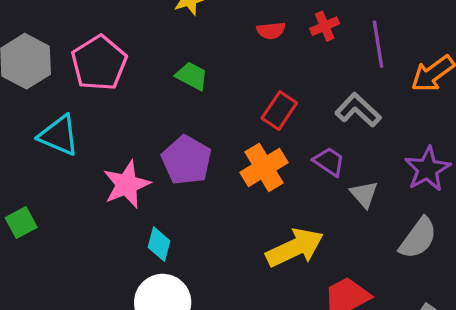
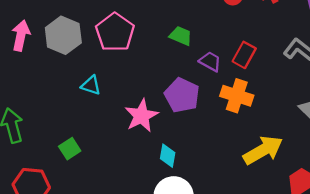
cyan triangle: (59, 135) -> (91, 85), size x0.7
purple trapezoid: (329, 162) -> (210, 61), moved
orange cross: (264, 167) -> (237, 96), turned -36

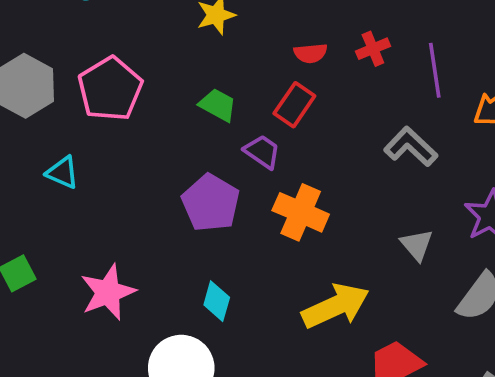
red rectangle: (244, 55) -> (294, 105), moved
pink star: (141, 116) -> (108, 292), moved
cyan diamond: (168, 156) -> (217, 301), moved

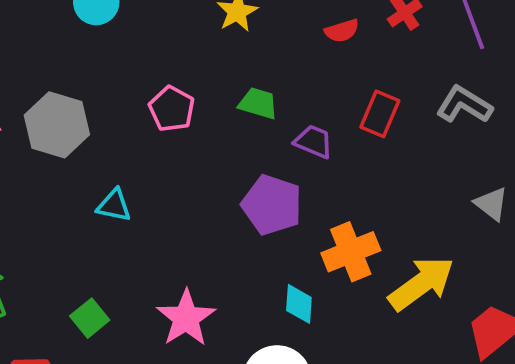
pink pentagon: (110, 89) -> (172, 109), moved, size x0.7
red rectangle: (294, 105) -> (380, 114), moved
orange cross: (301, 212) -> (351, 252), moved, turned -34

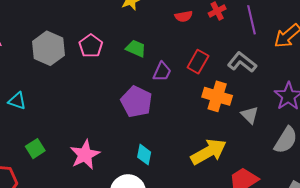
gray hexagon: (57, 125) -> (49, 48), moved
purple trapezoid: (314, 142) -> (162, 72), turned 85
cyan triangle: (114, 205) -> (17, 101), moved
orange cross: (351, 252) -> (217, 96), moved, turned 32

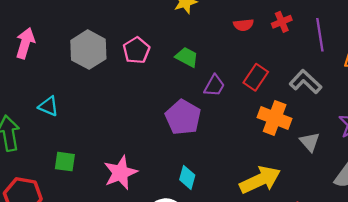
green square: (35, 149) -> (65, 162), turned 36

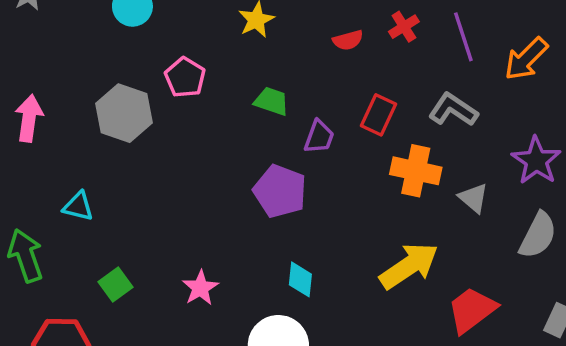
pink pentagon: (136, 50) -> (185, 78), moved
green square: (65, 162) -> (115, 285), turned -35
pink star: (120, 173) -> (200, 288), size x0.7

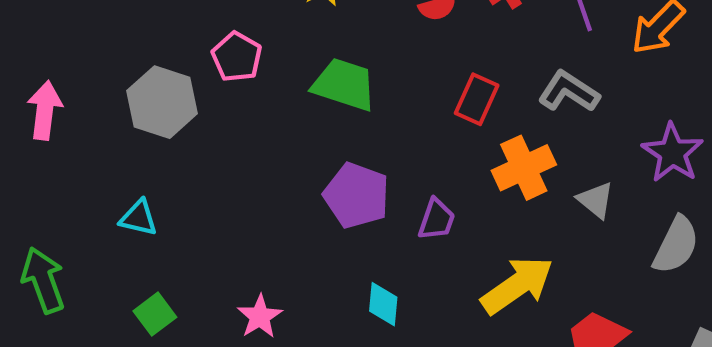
green trapezoid: (272, 101) -> (344, 85), size x1.5
purple trapezoid: (319, 137) -> (437, 219), moved
orange cross: (416, 171) -> (524, 168), turned -36
cyan triangle: (78, 206) -> (139, 218), moved

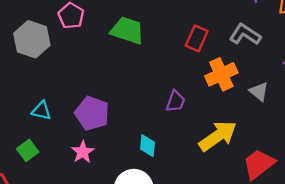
purple pentagon: (356, 196) -> (92, 113), moved
cyan triangle: (139, 218) -> (41, 111), moved

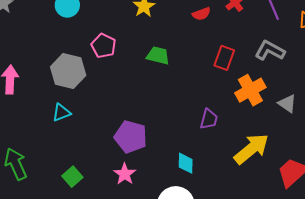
green trapezoid: (127, 30) -> (158, 56), size x0.7
cyan triangle: (41, 111) -> (61, 113), moved, turned -30

